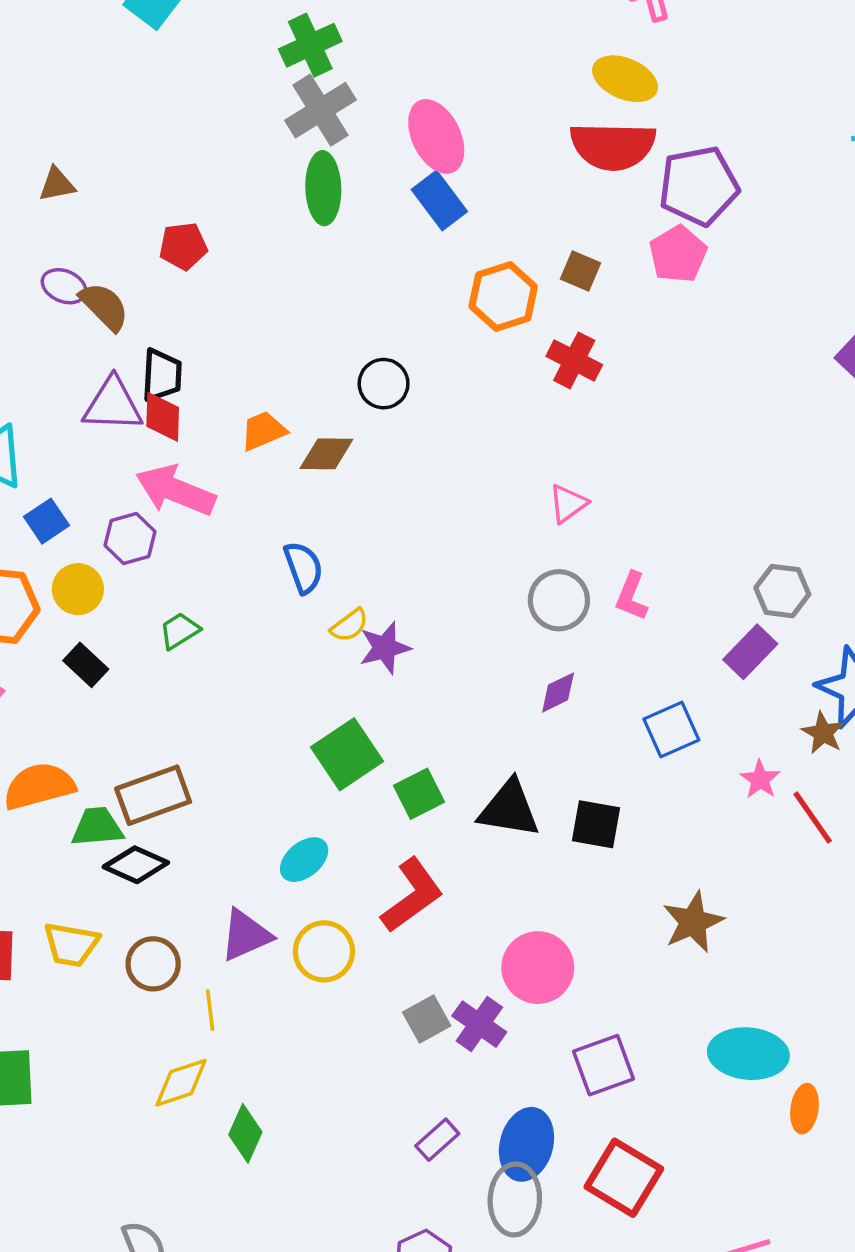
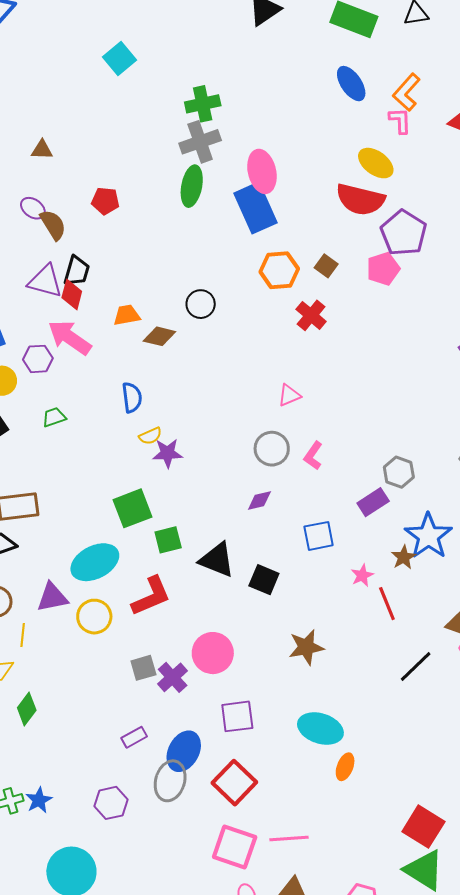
purple pentagon: (699, 186) -> (404, 233), turned 30
blue rectangle: (439, 200) -> (256, 208), size x1.5
cyan ellipse: (304, 860) -> (95, 562), size x1.6

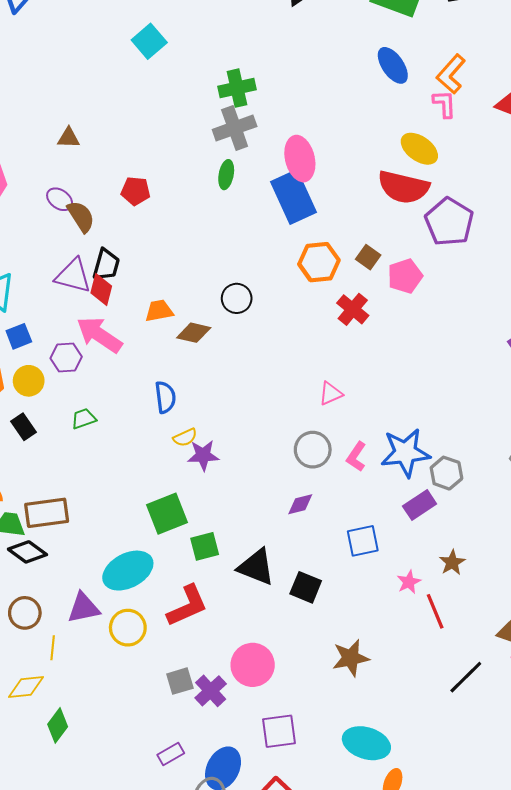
green ellipse: (192, 186) -> (226, 175), size x0.7
pink pentagon: (383, 269) -> (405, 276), moved
blue star: (428, 536) -> (405, 453), moved, turned 30

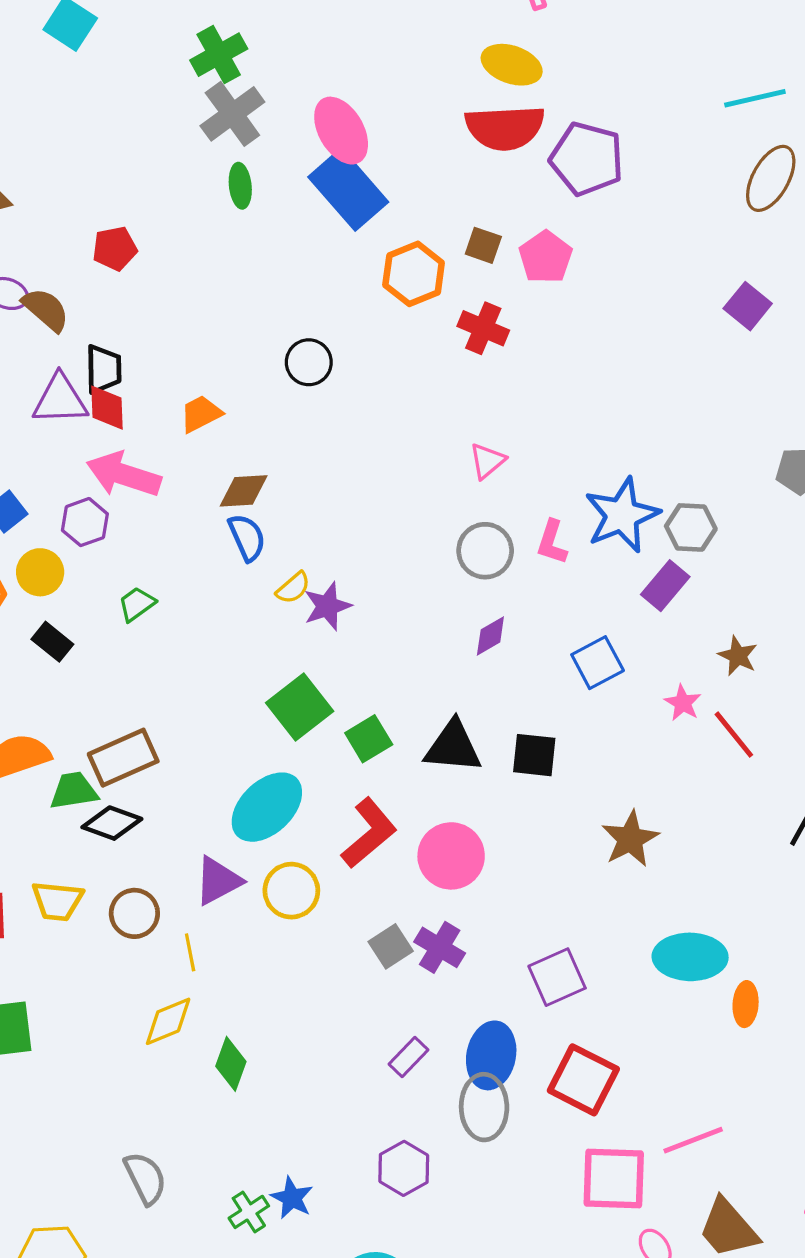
brown diamond: (194, 333) -> (244, 491), moved
pink circle: (253, 665) -> (451, 856), moved

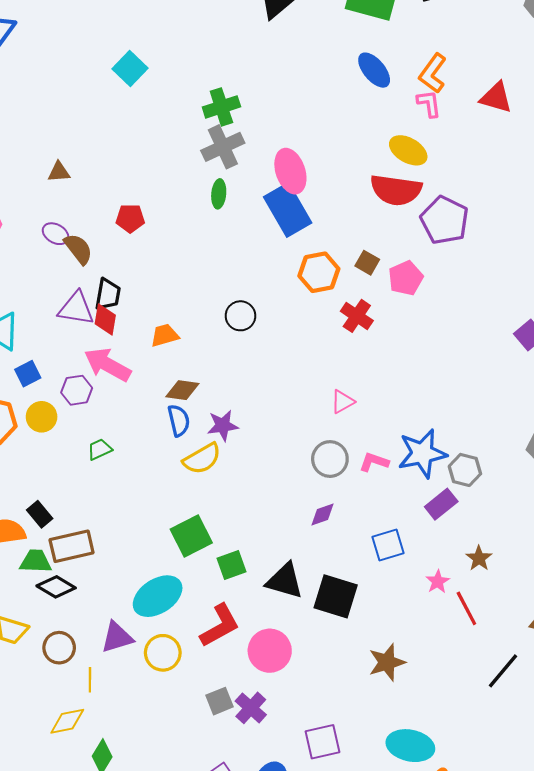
pink L-shape: (552, 542) -> (374, 462), turned 80
yellow semicircle: (293, 588) -> (202, 459), size x1.6
purple star: (327, 606) -> (223, 426), moved
black rectangle: (52, 642) -> (40, 514), moved
black square: (534, 755) -> (336, 596), size x1.4

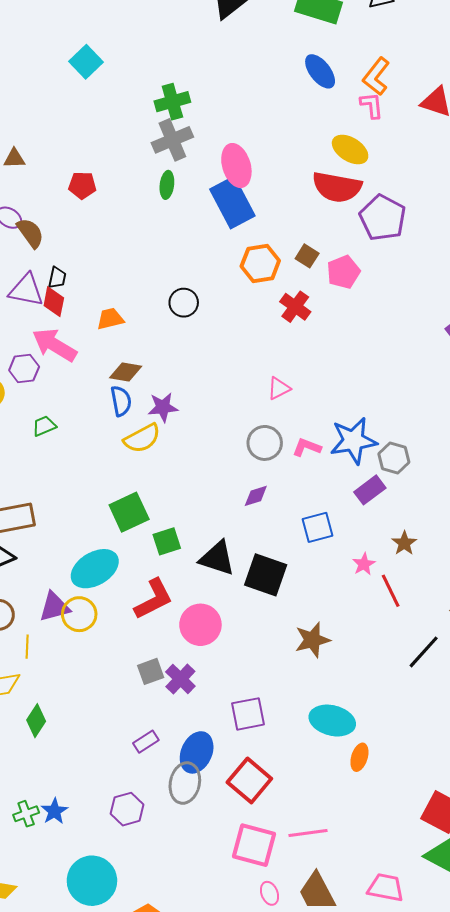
red pentagon: (130, 218) -> (82, 185), moved
black trapezoid: (108, 294) -> (57, 278), size x0.7
yellow circle: (163, 653) -> (79, 614), moved

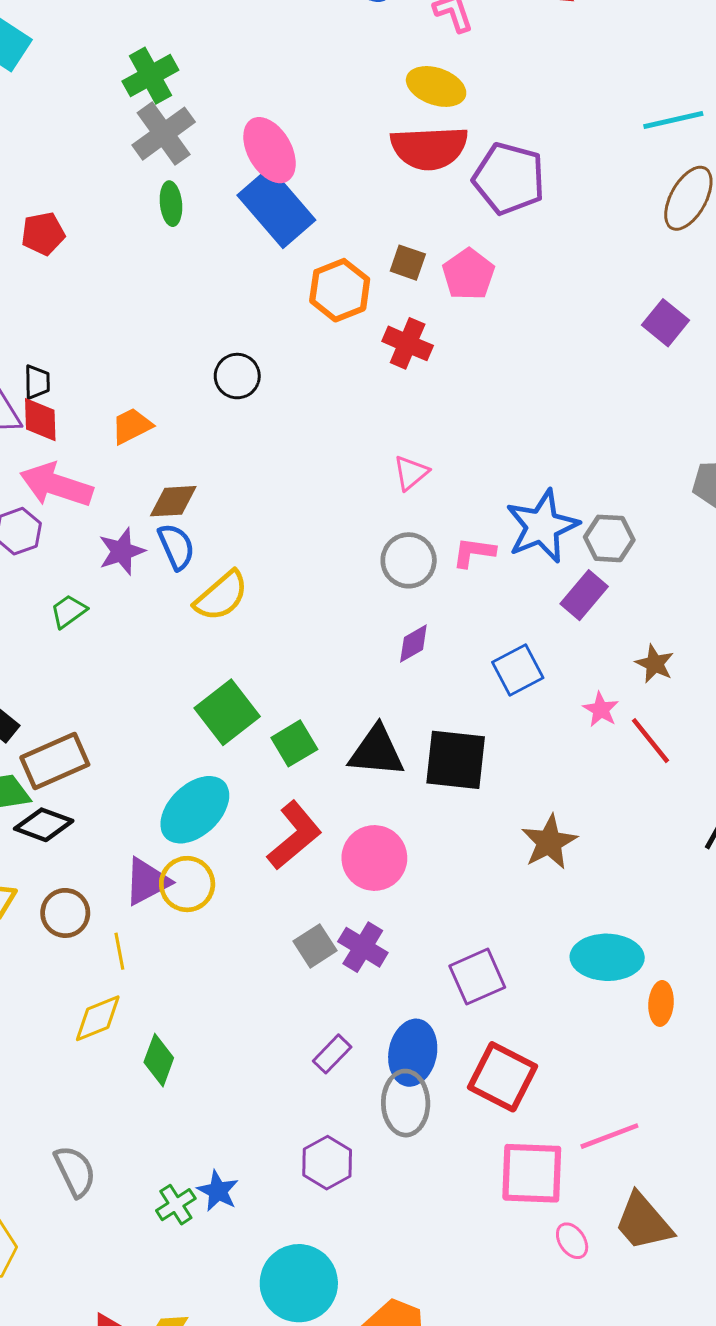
purple star: (163, 407) -> (122, 551), moved

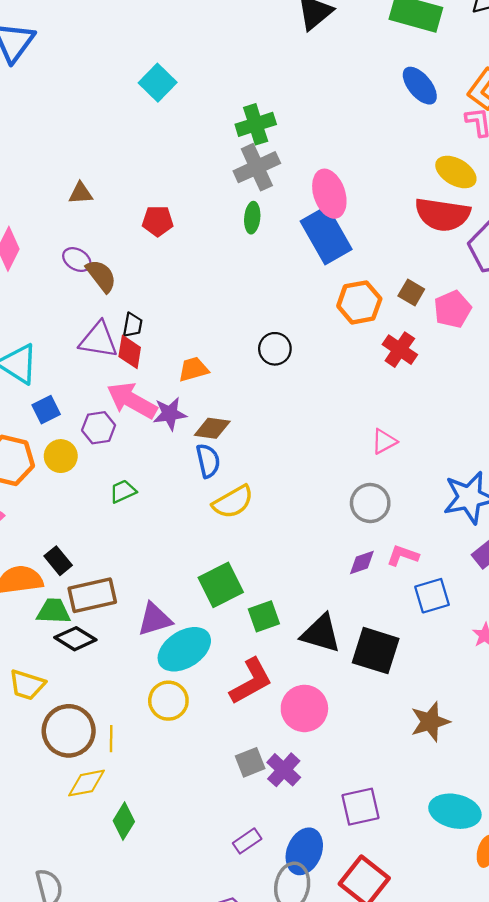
purple star: (122, 551) -> (170, 414), moved
pink L-shape: (474, 552) -> (403, 556), moved
purple triangle: (147, 881) -> (155, 619), moved
brown circle: (65, 913) -> (69, 731), moved, size x1.5

